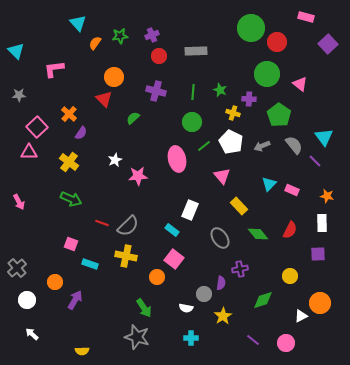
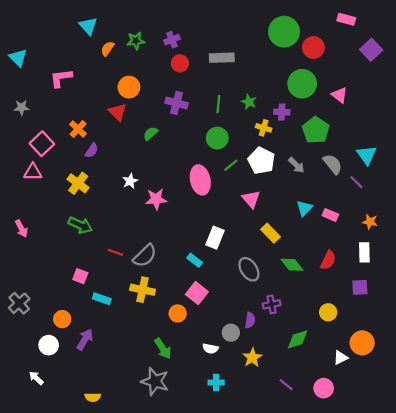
gray arrow: (262, 146) -> (296, 165), turned -112
white circle: (27, 300) -> (49, 345), moved

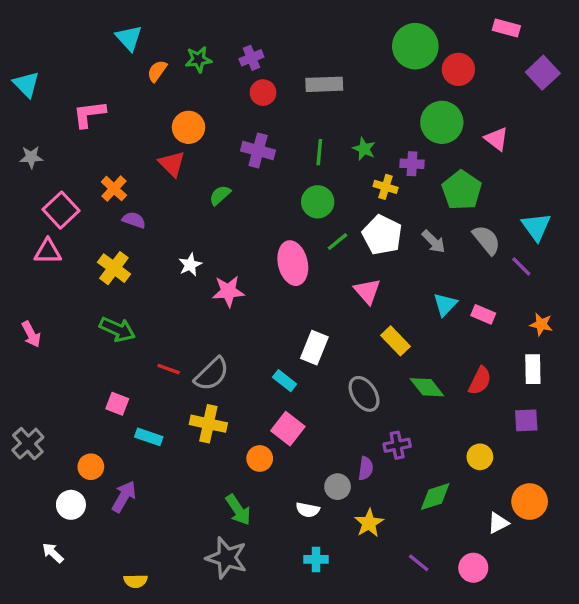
purple semicircle: (92, 150) -> (134, 220), turned -105

